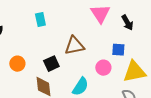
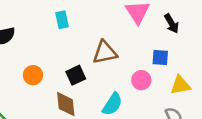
yellow triangle: (134, 72) -> (180, 85), size x0.7

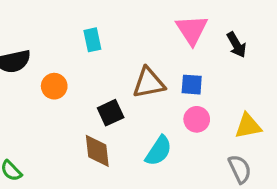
blue square: (160, 58) -> (192, 85), moved
orange circle: (33, 75) -> (54, 86), moved

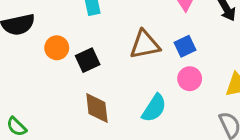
blue square: (192, 85) -> (185, 46), turned -30
black square: (111, 113) -> (88, 60), moved

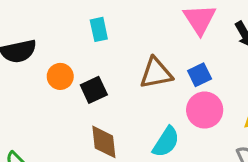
pink circle: (190, 79) -> (205, 110), size x1.4

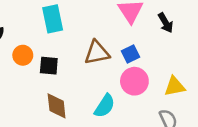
cyan rectangle: (99, 29) -> (53, 19), size x1.5
black square: (94, 90) -> (49, 66), turned 30

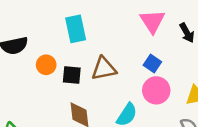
brown triangle: (97, 53) -> (104, 69), moved
blue square: (131, 54) -> (152, 64), turned -30

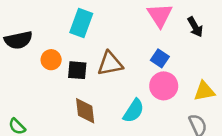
cyan rectangle: (76, 29) -> (81, 23), turned 32

